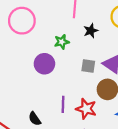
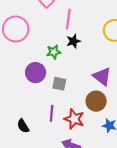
black star: (91, 31) -> (73, 41), moved
gray square: (88, 66) -> (59, 84), moved

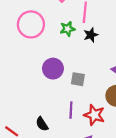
green star: (54, 52) -> (68, 29), moved

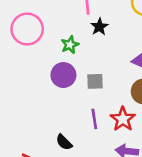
green star: (68, 29) -> (70, 45), moved
red star: (94, 115) -> (123, 119), turned 30

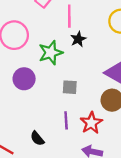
green star: (70, 45) -> (51, 53), size x1.5
purple circle: (63, 75) -> (24, 79), moved

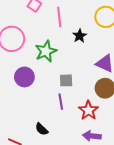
black star: (78, 39) -> (80, 36), moved
purple line: (66, 120) -> (61, 102), moved

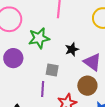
black star: (80, 36) -> (72, 49), moved

